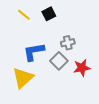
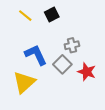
blue L-shape: (34, 52) -> (36, 55), turned 75
red star: (82, 68) -> (87, 72), turned 30

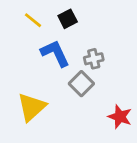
blue L-shape: (36, 55) -> (55, 53), moved
red star: (87, 72) -> (120, 117), moved

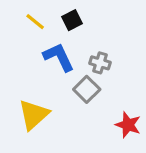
gray cross: (94, 59) -> (100, 63), turned 30

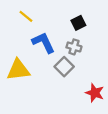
black square: (72, 20) -> (78, 23), moved
yellow triangle: (34, 115) -> (18, 70), moved, turned 35

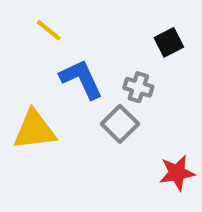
black square: (78, 23) -> (169, 42), moved
red star: (95, 93) -> (177, 173), turned -30

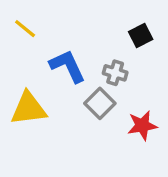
yellow line: (49, 30) -> (25, 29), moved
red star: (177, 173) -> (142, 126), moved

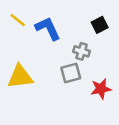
blue L-shape: (68, 66) -> (48, 29), moved
gray square: (100, 103) -> (71, 73), turned 30

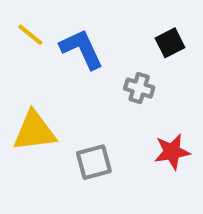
gray square: (71, 73) -> (94, 162), moved

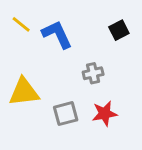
gray cross: (139, 88) -> (93, 73), moved, turned -30
red star: (172, 152) -> (105, 114), moved

